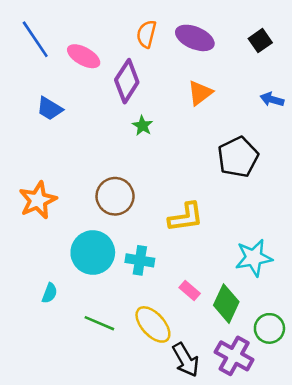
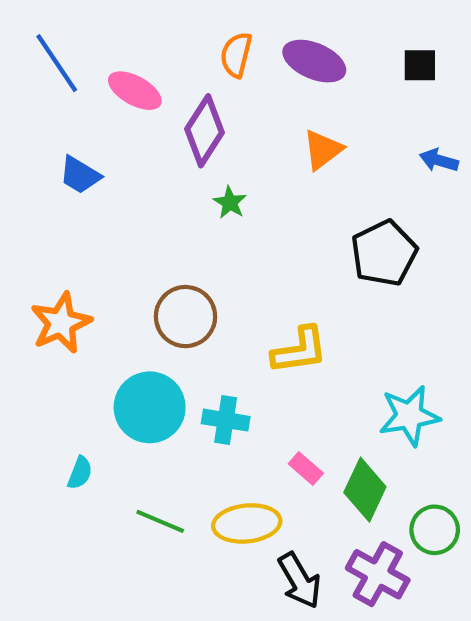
black square: (260, 41) -> (420, 65), turned 35
yellow ellipse: (153, 324) -> (247, 523), turned -54

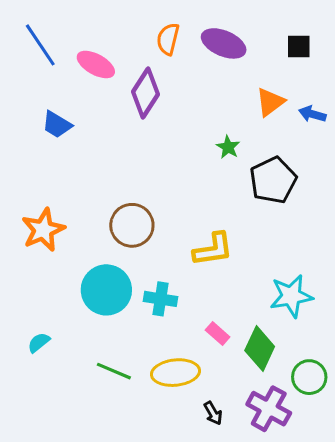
orange triangle: (323, 150) -> (270, 102), moved
green star: (230, 203) -> (228, 147), moved
cyan semicircle: (80, 473) -> (39, 343), moved, turned -150
black arrow: (300, 580) -> (213, 413), size x0.6

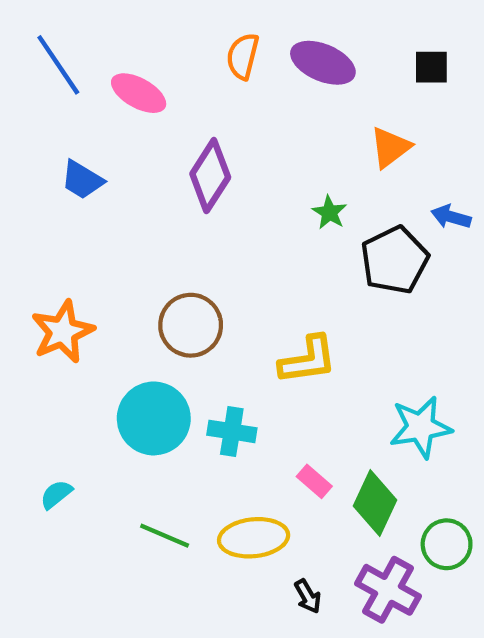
purple diamond: (145, 93) -> (210, 176), moved
blue arrow: (312, 114) -> (451, 217), moved

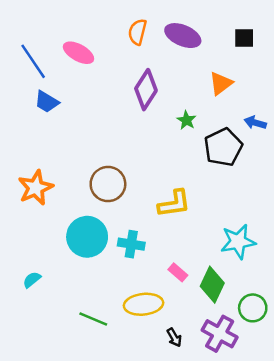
blue line: (58, 65) -> (33, 61), moved
purple diamond: (210, 176) -> (146, 90), moved
green line: (165, 536) -> (93, 319), moved

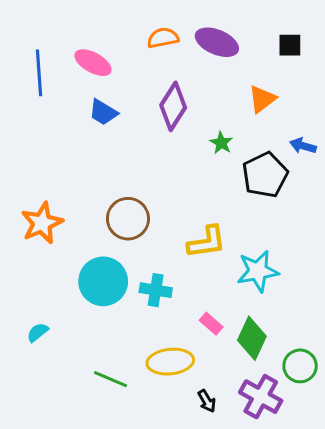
orange semicircle: (137, 32) -> (163, 38), turned 65
blue line: (33, 61) -> (39, 73), turned 30
blue trapezoid: (47, 102) -> (103, 112), moved
cyan star: (238, 242) -> (258, 271), moved

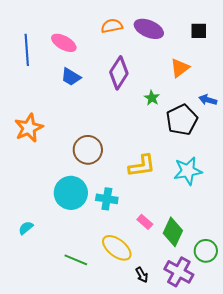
orange star: (42, 223) -> (29, 128), moved
cyan star: (258, 271) -> (188, 171), moved
yellow ellipse: (170, 362) -> (117, 248), turned 44

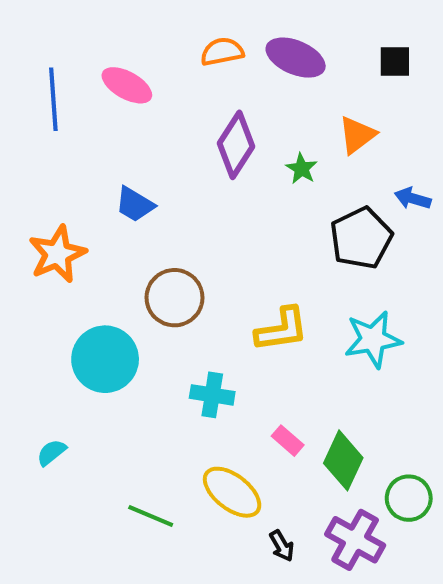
blue trapezoid: (71, 77) -> (135, 204), moved
green star: (152, 98) -> (302, 169), moved
cyan circle: (71, 193) -> (105, 359), moved

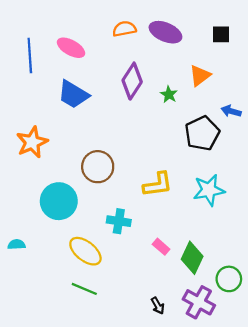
blue trapezoid: (135, 204) -> (73, 94), moved, size x1.4
cyan semicircle: (51, 452) -> (17, 244), moved, turned 36
yellow ellipse: (232, 492) -> (85, 251), moved

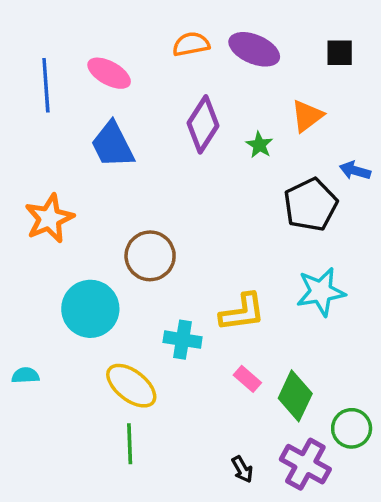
blue trapezoid: (73, 94) -> (113, 145), turned 32
yellow L-shape: (158, 184) -> (242, 312), moved
green line: (84, 289) -> (130, 444), turned 65

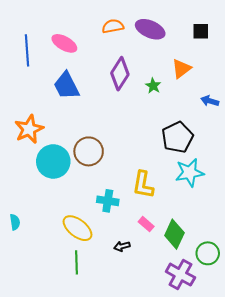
black pentagon: (311, 205) -> (177, 137), moved
cyan circle: (90, 309) -> (53, 161), moved
yellow L-shape: (242, 312) -> (143, 185), turned 108
cyan semicircle: (25, 375) -> (15, 222), turned 84
black arrow: (242, 469) -> (122, 246), moved, turned 105

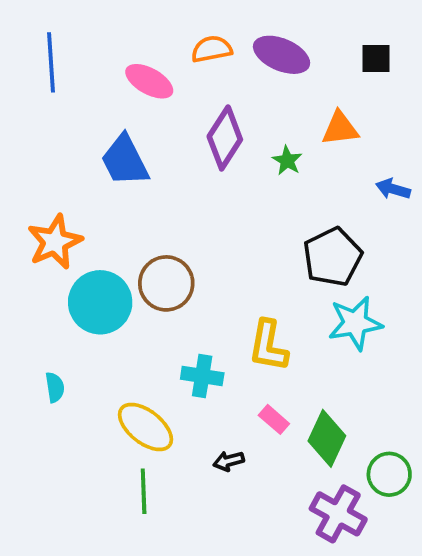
pink ellipse: (64, 43) -> (149, 81), moved
blue line: (27, 50) -> (51, 62), moved
orange triangle: (181, 69) -> (340, 128), turned 30
cyan semicircle: (15, 222) -> (55, 387), moved

